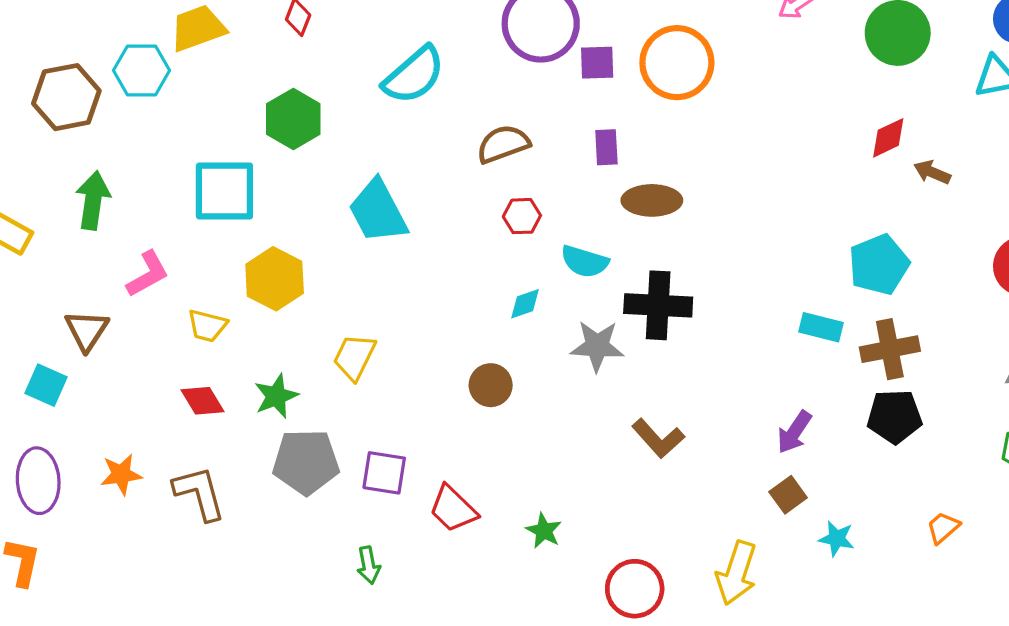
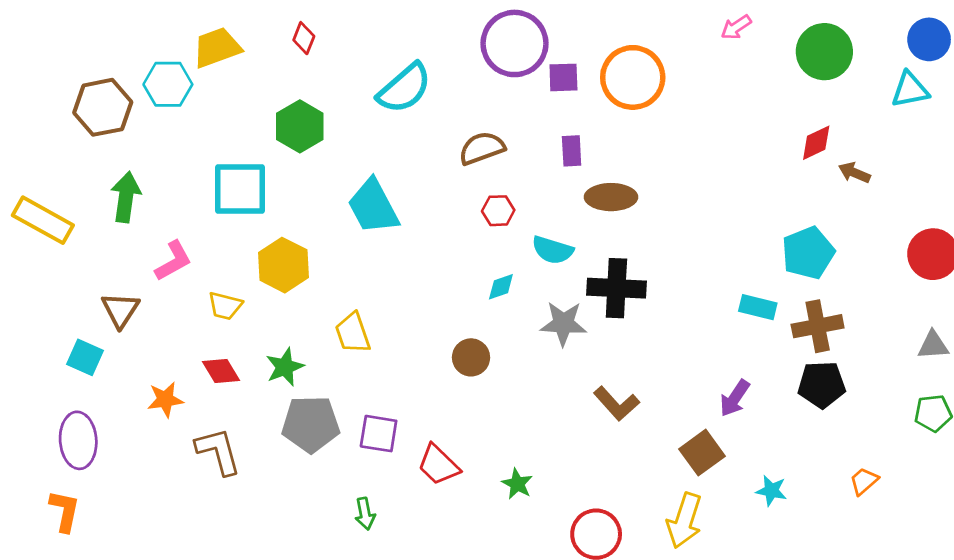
yellow trapezoid: (354, 357) -> (353, 333), turned -45
orange star: (121, 474) -> (165, 400), moved
brown square: (788, 495) -> (702, 453), moved, size x1.4

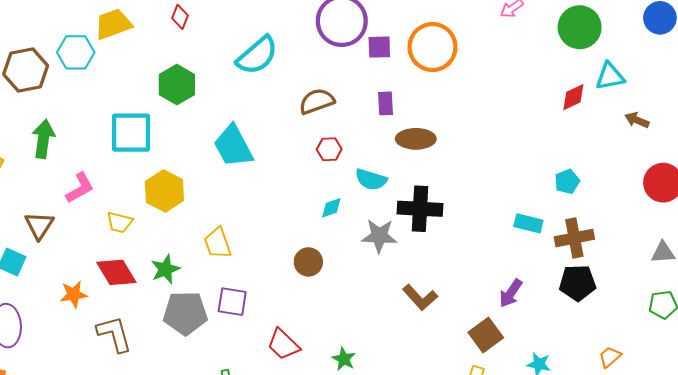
cyan triangle: (910, 90) -> (610, 76), moved
brown arrow: (854, 173) -> (637, 120), moved
cyan pentagon: (808, 253) -> (567, 182), size x0.6
red diamond: (221, 371) -> (116, 272), size x1.4
purple square: (379, 434) -> (232, 302), moved

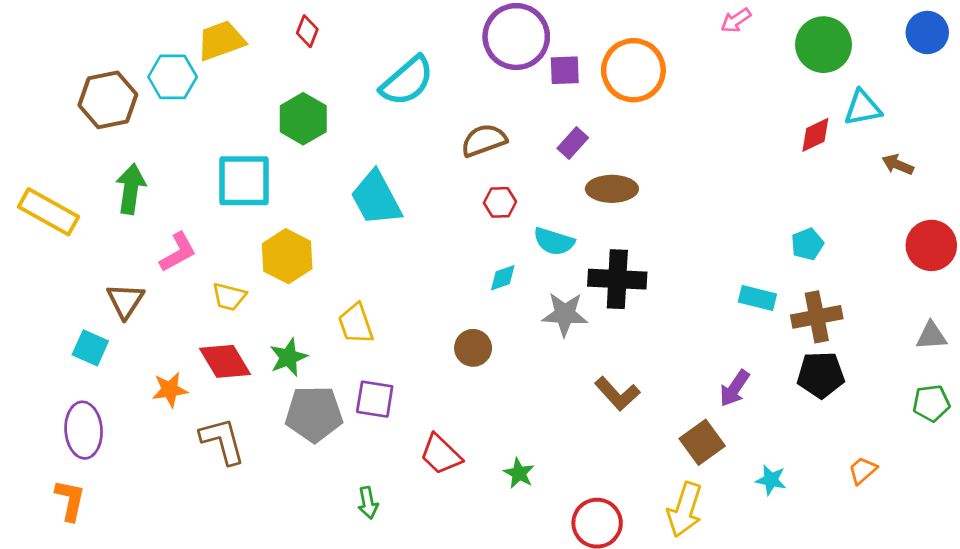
purple rectangle: (386, 103) -> (573, 143), turned 45

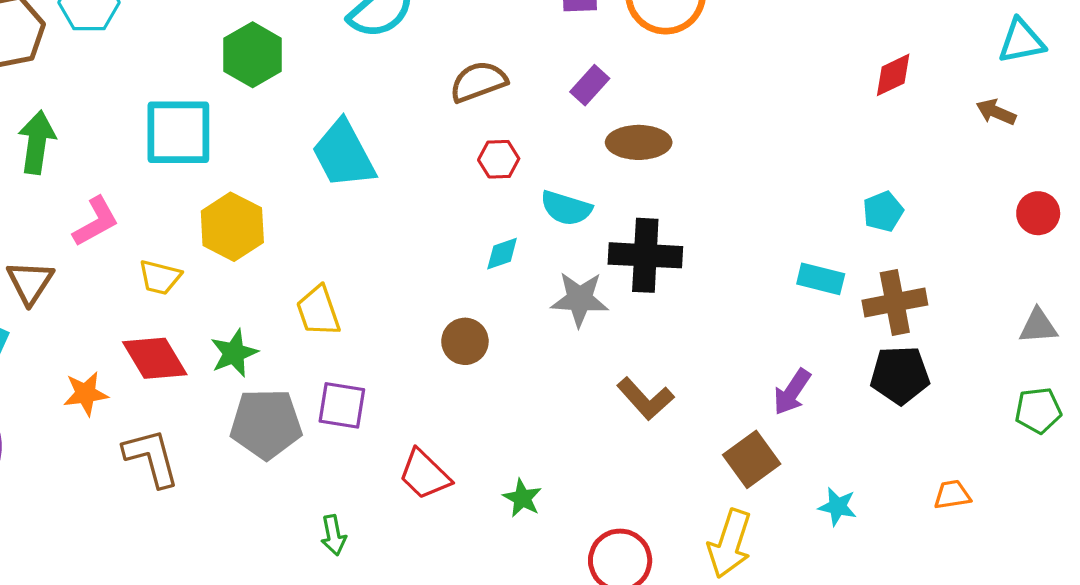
cyan triangle: (863, 108) -> (1021, 41), moved
red circle: (931, 245) -> (1038, 213), size x0.7
orange trapezoid: (863, 471) -> (952, 495), turned 32

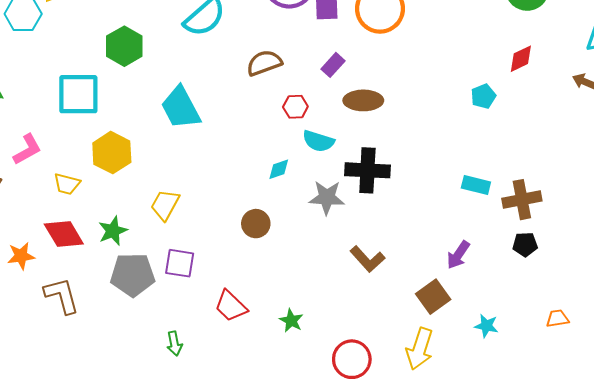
red hexagon: (499, 159) -> (295, 107), moved
cyan pentagon: (883, 212) -> (483, 96), moved
yellow trapezoid: (318, 311) -> (165, 205), turned 48
black pentagon: (900, 375) -> (525, 244), size x0.7

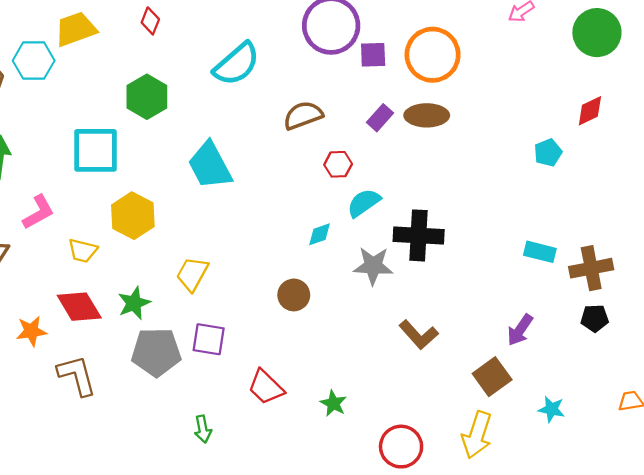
brown ellipse: (363, 100) -> (427, 115), moved
cyan semicircle: (318, 141) -> (364, 203), turned 128

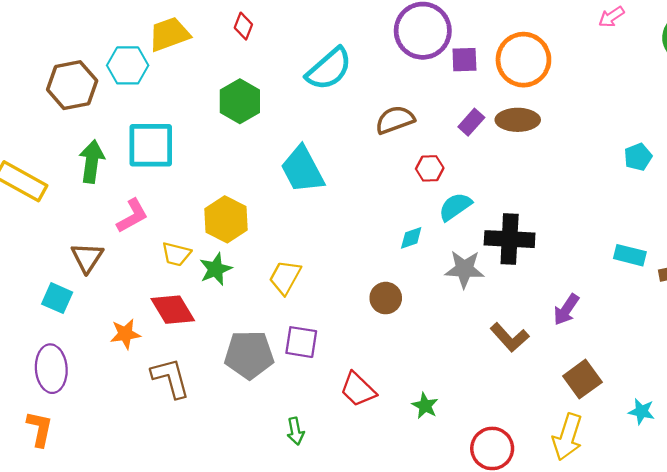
cyan square: (96, 150) -> (151, 145), moved
green star: (134, 303) -> (216, 269), moved
purple arrow: (520, 330) -> (566, 310), moved

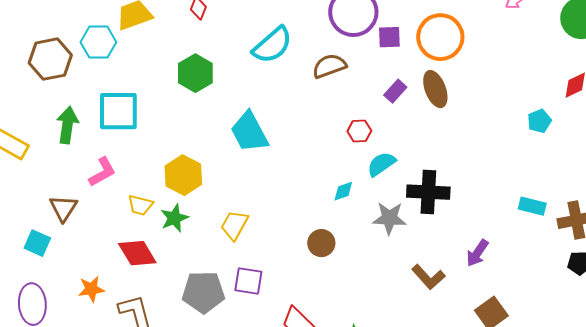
brown semicircle: (395, 120) -> (329, 66), moved
brown ellipse: (518, 120) -> (435, 89), turned 69
orange star: (125, 334) -> (91, 289), moved

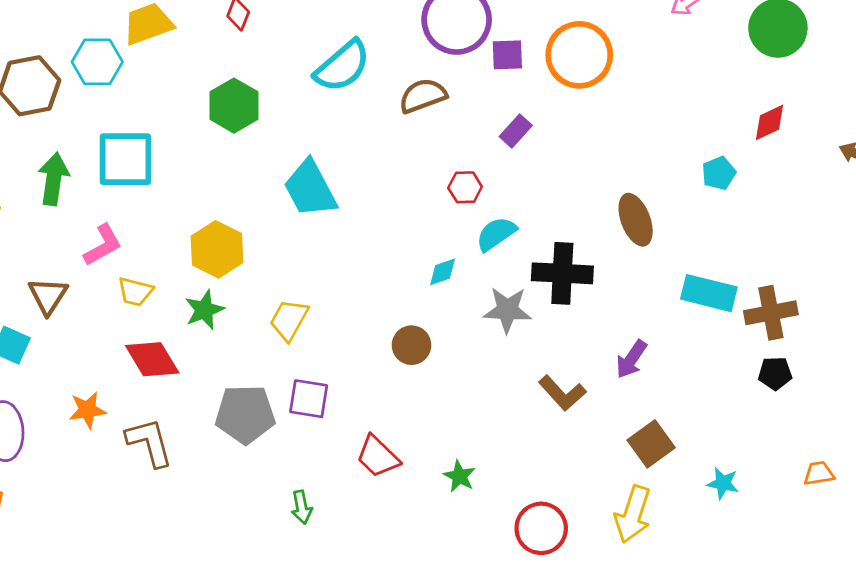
brown ellipse: (435, 89) -> (636, 220), moved
yellow trapezoid: (140, 205) -> (135, 292), moved
cyan rectangle: (532, 206) -> (709, 293), size x1.4

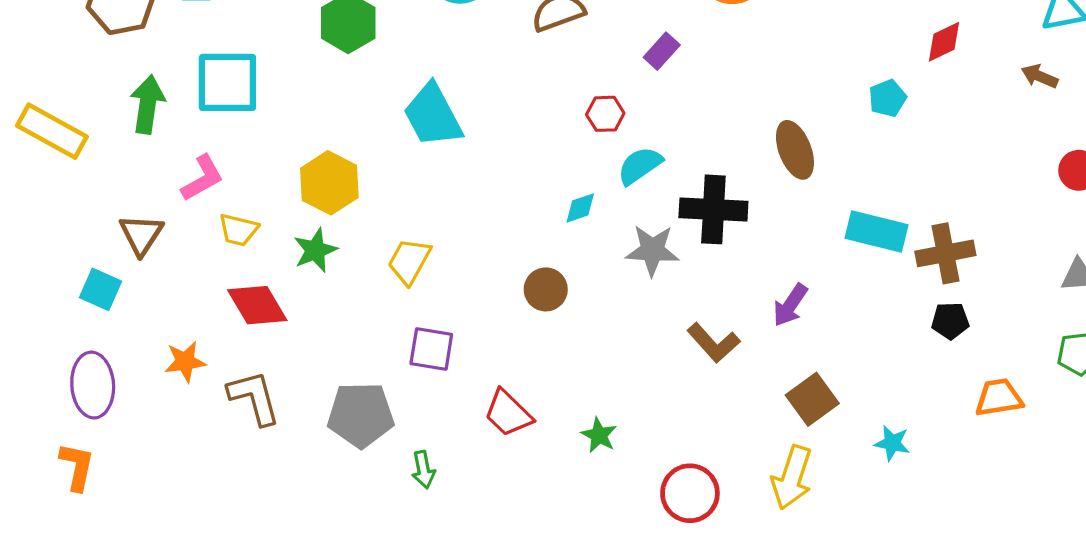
gray pentagon: (245, 414) -> (361, 415), moved
orange trapezoid: (819, 473) -> (999, 398), moved, size x1.4

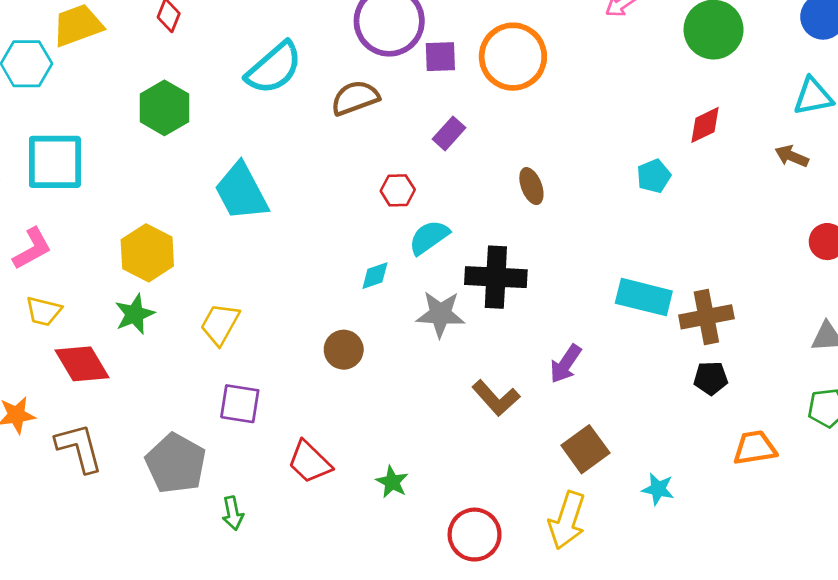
brown ellipse: (795, 150) -> (531, 186), moved, size x0.7
yellow trapezoid: (238, 230) -> (44, 311), moved
gray pentagon: (361, 415) -> (176, 463), turned 30

